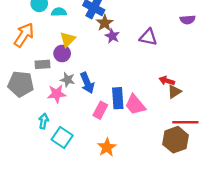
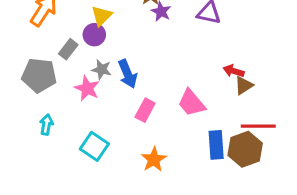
gray rectangle: (42, 64) -> (68, 49), turned -48
pink star: (57, 94) -> (87, 88), turned 30
blue rectangle: (118, 98) -> (216, 145), moved
cyan arrow: (44, 121) -> (46, 125), moved

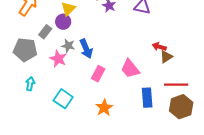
brown hexagon: (245, 149) -> (181, 107), moved

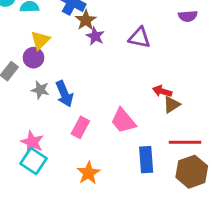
pink star: (58, 59) -> (32, 142), moved

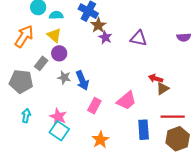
purple semicircle: (188, 16) -> (184, 37), moved
yellow triangle: (40, 40) -> (54, 35), moved, turned -35
pink trapezoid: (123, 121) -> (126, 101), turned -90

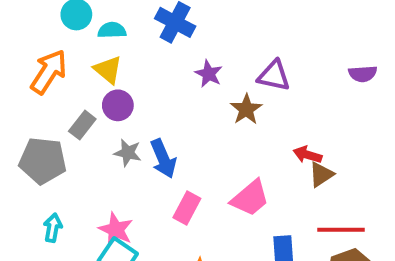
brown star: (98, 25) -> (246, 109), moved

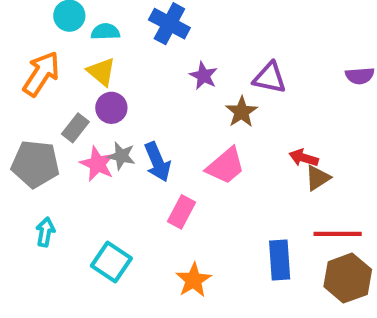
pink trapezoid: (250, 198) -> (226, 166), moved
pink star: (116, 230) -> (97, 164), moved

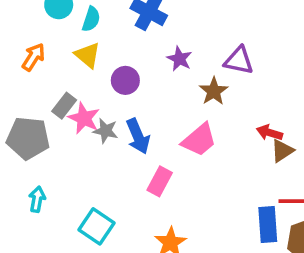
cyan semicircle: (105, 32) -> (91, 19), turned 110
orange arrow: (41, 74) -> (33, 57), size x0.7
purple circle: (111, 108) -> (125, 80), moved
pink star: (97, 164) -> (84, 118), moved
blue rectangle: (280, 260) -> (268, 225), moved

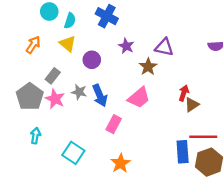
pink star: (84, 118) -> (55, 99), moved
red arrow: (270, 133) -> (184, 93), turned 91
gray pentagon: (28, 138) -> (30, 97), turned 30

